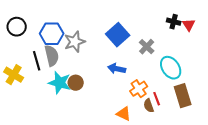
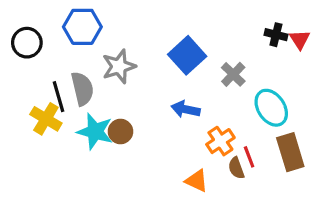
blue hexagon: (52, 34) -> (82, 27), moved
yellow cross: (14, 75) -> (46, 119), moved

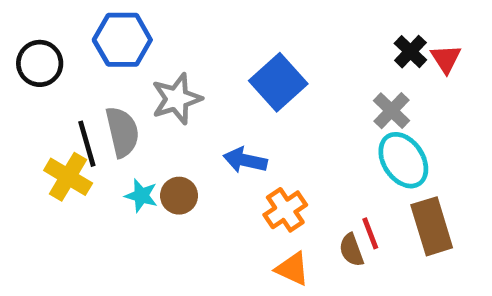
black cross: (276, 35) -> (410, 52), turned 30
gray cross: (233, 74) -> (392, 111), moved
blue arrow: (186, 109) -> (245, 160), moved
cyan star: (95, 132) -> (141, 196), size x0.6
orange cross: (220, 141) -> (285, 210), moved

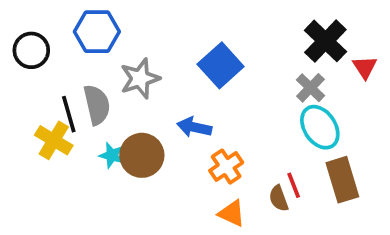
black cross: (410, 52) -> (325, 41), size x1.6
red triangle: (446, 59) -> (365, 67), moved
brown circle: (179, 196) -> (142, 155), size x1.5

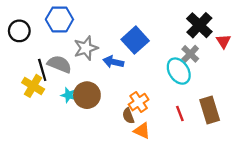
gray semicircle: (97, 105) -> (59, 64), turned -55
blue arrow: (194, 127) -> (113, 62), moved
cyan ellipse: (320, 127) -> (179, 71), moved
brown semicircle: (279, 198) -> (128, 116), moved

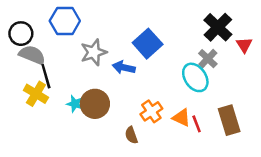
gray semicircle: (59, 64) -> (32, 55), moved
brown semicircle: (128, 116) -> (131, 135), moved
orange triangle: (142, 131) -> (181, 118), moved

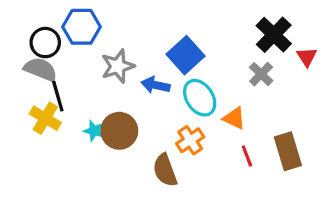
black circle: (21, 34) -> (45, 43), moved
cyan ellipse: (195, 77) -> (200, 98), moved
orange triangle: (181, 118) -> (234, 118), moved
brown semicircle: (131, 135) -> (165, 170), size x1.5

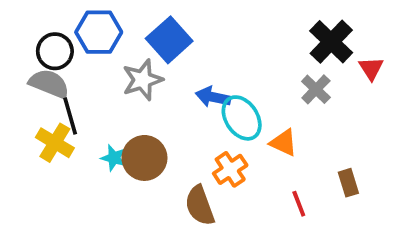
blue square: (185, 55) -> (169, 40), moved
blue arrow: (156, 85) -> (213, 97), moved
brown rectangle: (288, 151) -> (348, 183), size x0.6
red line: (247, 156) -> (299, 204), moved

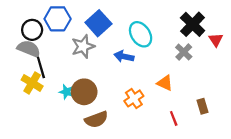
cyan ellipse: (242, 118) -> (141, 34), moved
brown semicircle: (200, 206) -> (96, 119), moved, turned -90

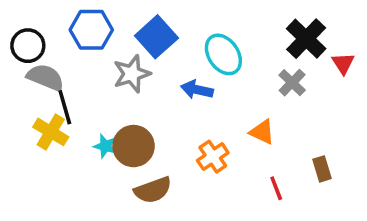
black circle: (32, 30) -> (28, 46), moved

